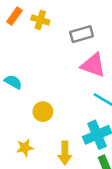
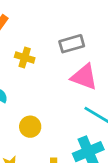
yellow cross: (40, 20) -> (25, 58), moved

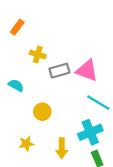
gray rectangle: (72, 44) -> (59, 71), moved

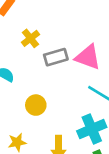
yellow cross: (38, 55) -> (30, 38), turned 35

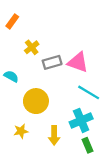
yellow circle: (36, 105) -> (36, 101), size x1.5

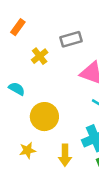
gray rectangle: (52, 62) -> (71, 39), moved

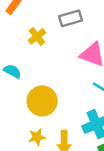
yellow star: (28, 150) -> (37, 137), moved

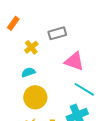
cyan semicircle: (12, 71) -> (28, 72), moved, turned -48

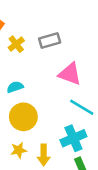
yellow cross: (31, 47) -> (16, 44), moved

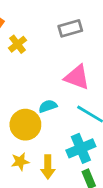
gray rectangle: (50, 41) -> (70, 28), moved
cyan semicircle: (15, 87) -> (48, 106), moved

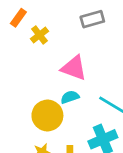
pink triangle: (77, 77) -> (74, 68), moved

